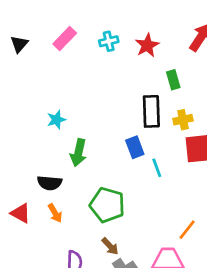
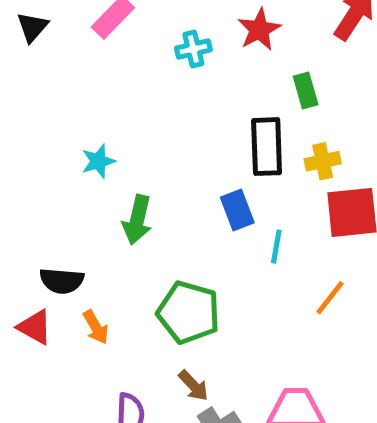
cyan cross: (109, 41) -> (193, 49), moved
cyan line: (157, 168) -> (276, 247), turned 30
black semicircle: (50, 183) -> (62, 281), moved
orange line: (187, 230) -> (330, 298), moved

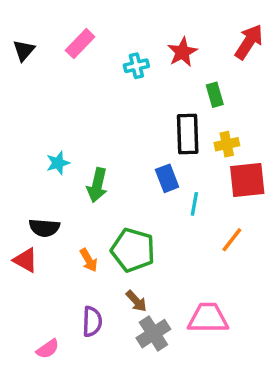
cyan star: (98, 161) -> (58, 163), moved
orange arrow: (96, 327) -> (89, 260), moved

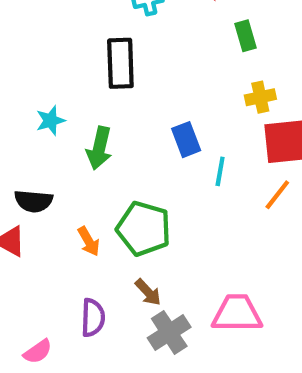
black rectangle: (188, 134) -> (120, 63), moved
orange line: (232, 240) -> (277, 195), moved

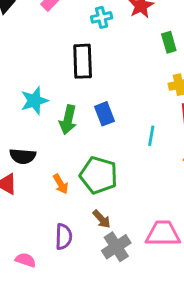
cyan star: (50, 121) -> (34, 101), size x1.4
blue rectangle: (186, 140) -> (104, 114), moved
pink semicircle: (38, 352) -> (26, 260), turned -126

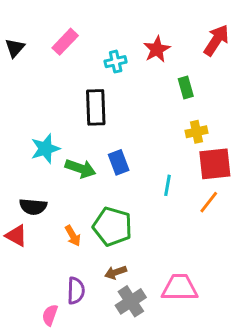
green arrow: (68, 120) -> (80, 168), turned -84
brown arrow: (102, 219) -> (116, 272), turned 114
pink semicircle: (26, 260) -> (50, 315), moved, turned -90

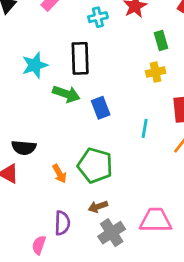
yellow cross: (197, 132) -> (156, 72), moved
cyan star: (45, 149) -> (35, 65), moved
green arrow: (80, 168) -> (66, 94), moved

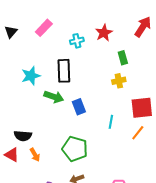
orange arrow: (59, 174) -> (35, 155), moved

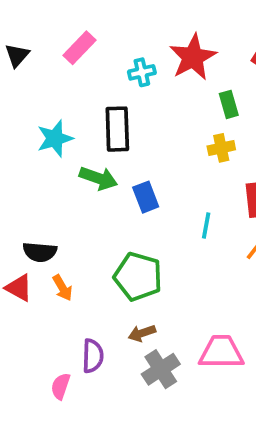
red star: (104, 33) -> (193, 57), size x1.4

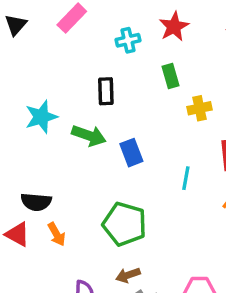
red star: (193, 57) -> (174, 27), size x0.7
green rectangle: (229, 104) -> (171, 76), moved
black rectangle: (117, 129) -> (106, 91), size x0.7
cyan star: (55, 138) -> (41, 117), moved

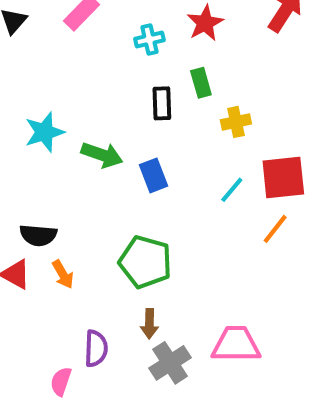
black rectangle: (106, 91) -> (162, 103), moved
cyan line: (186, 178) -> (232, 190), moved, turned 30
brown arrow: (128, 275) -> (149, 324), turned -70

